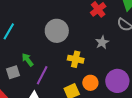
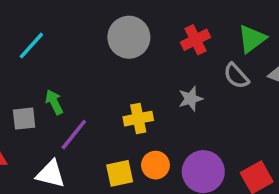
gray circle: (57, 31) -> (129, 37), moved
yellow cross: (76, 59) -> (138, 119), turned -35

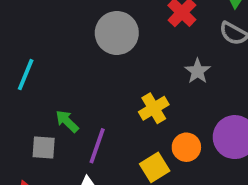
gray square: (24, 119) -> (44, 147), turned 30

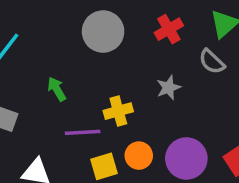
green arrow: (67, 121) -> (57, 89), moved
purple line: (97, 146) -> (83, 132), moved, turned 52

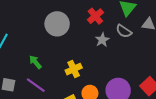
gray star: (168, 88) -> (102, 40), moved
purple line: (83, 132) -> (36, 85), moved, turned 48

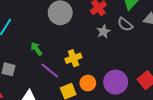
purple line: (36, 85) -> (50, 71), moved

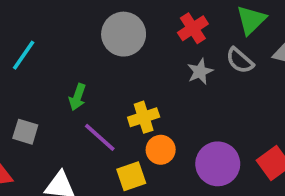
green arrow: (36, 49) -> (77, 97), turned -128
orange circle: (88, 83) -> (161, 150), moved

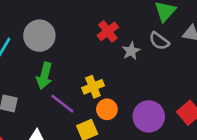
red cross: (193, 28) -> (108, 31), moved
gray circle: (124, 34) -> (39, 36), moved
green arrow: (77, 97) -> (44, 76), size x1.4

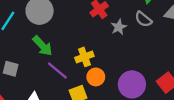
green arrow: (44, 76) -> (43, 46), turned -60

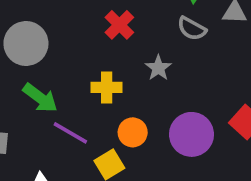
gray star: (119, 27) -> (158, 68), moved
yellow cross: (84, 57) -> (107, 87), moved, turned 30

